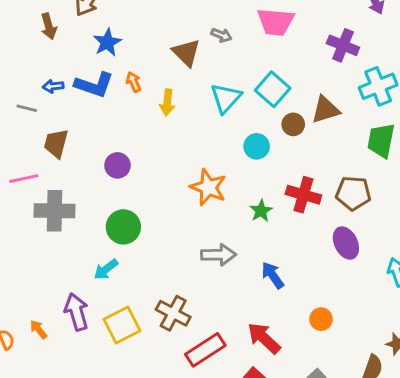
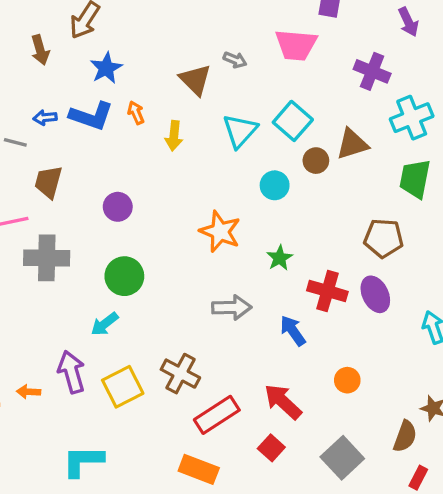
red cross: (303, 195) -> (327, 291), moved
orange arrow: (38, 329) -> (29, 392), turned -48

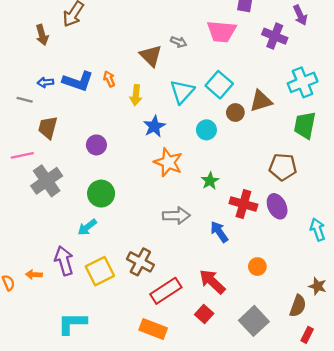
blue star: (106, 68) -> (154, 126), moved
purple cross: (372, 71) -> (275, 36), moved
gray cross: (47, 258) -> (47, 181), turned -36

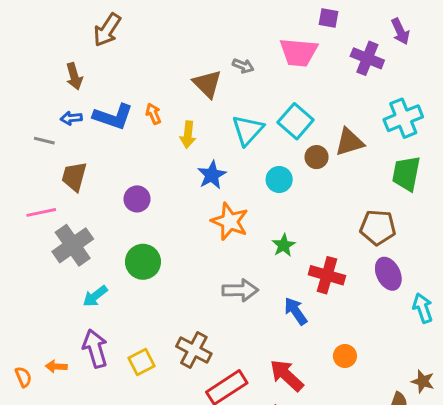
brown arrow: (42, 35) -> (74, 76), moved
purple ellipse: (277, 206) -> (388, 274), moved
cyan arrow: (87, 227) -> (95, 296), moved
yellow square: (100, 271) -> (142, 362), size x0.7

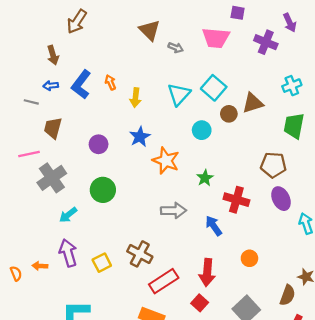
brown triangle: (207, 84) -> (150, 30), moved
blue L-shape: (113, 117) -> (81, 85), turned 108
cyan cross: (403, 118) -> (292, 86), size x0.7
blue star: (212, 175) -> (140, 137), moved
red arrow: (287, 375) -> (207, 272), turned -128

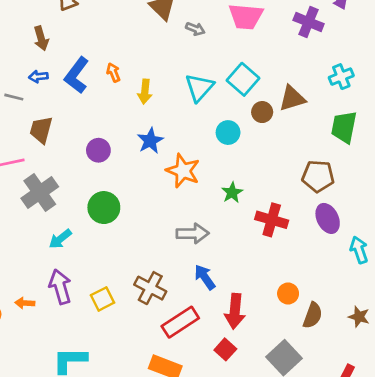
blue arrow: (214, 226) -> (205, 277), moved
brown semicircle: (287, 295) -> (313, 315), moved

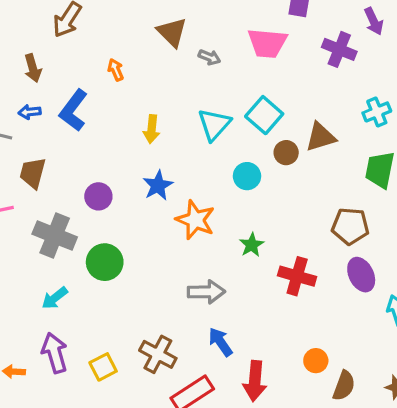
orange arrow: (113, 72) -> (116, 70), moved
gray cross: (40, 193) -> (55, 236), moved, turned -33

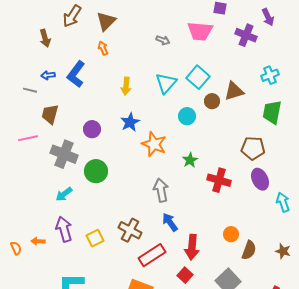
brown triangle: (172, 32) -> (106, 21), moved, turned 30
brown arrow: (33, 68) -> (45, 38), moved
gray arrow: (206, 292) -> (161, 190), turned -100

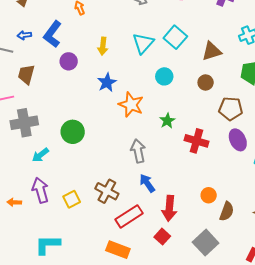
brown circle: (212, 101) -> (206, 82), moved
purple circle: (92, 129) -> (69, 61), moved
gray cross: (64, 154) -> (24, 123), moved, turned -32

